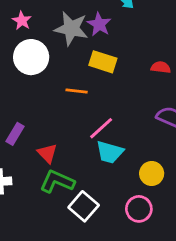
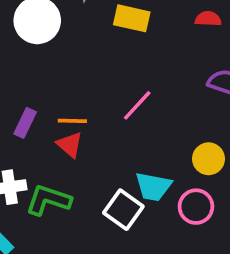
orange line: (77, 91) -> (72, 121), moved
cyan trapezoid: (110, 152) -> (153, 187), moved
green L-shape: (57, 182) -> (48, 200), moved

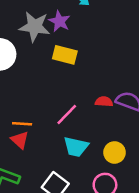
red semicircle: (208, 19) -> (104, 102), moved
cyan trapezoid: (153, 187) -> (76, 147), moved

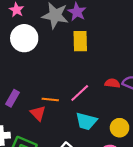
yellow rectangle: (65, 55) -> (80, 41), turned 72
orange line: (22, 124) -> (50, 100), moved

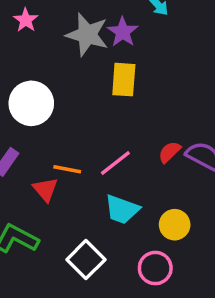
white circle: (24, 38) -> (31, 103), moved
red semicircle: (112, 83) -> (169, 152), turned -56

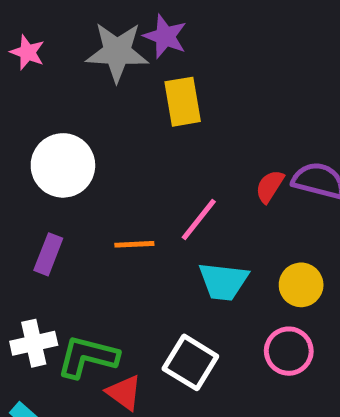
red triangle: (45, 189) -> (124, 393), moved

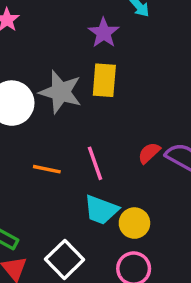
gray star: (117, 52) -> (61, 92), moved
pink line: (199, 219) -> (95, 163), turned -72
yellow circle: (301, 285) -> (134, 223), moved

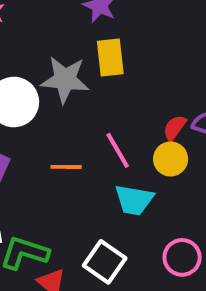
yellow circle: (134, 223) -> (171, 159), moved

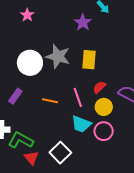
yellow rectangle: (110, 58) -> (89, 60), moved
red semicircle: (175, 128) -> (99, 87), moved
pink circle: (182, 257) -> (104, 131), moved

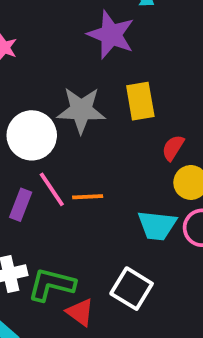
purple star: (83, 22) -> (111, 35), size x1.4
pink line: (78, 97) -> (52, 189), moved

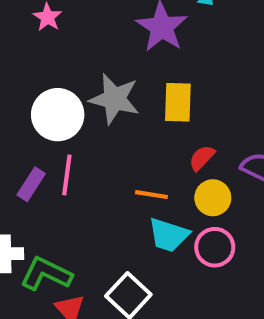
pink line: (52, 189) -> (67, 175), turned 30
orange line: (88, 197) -> (151, 195), moved

